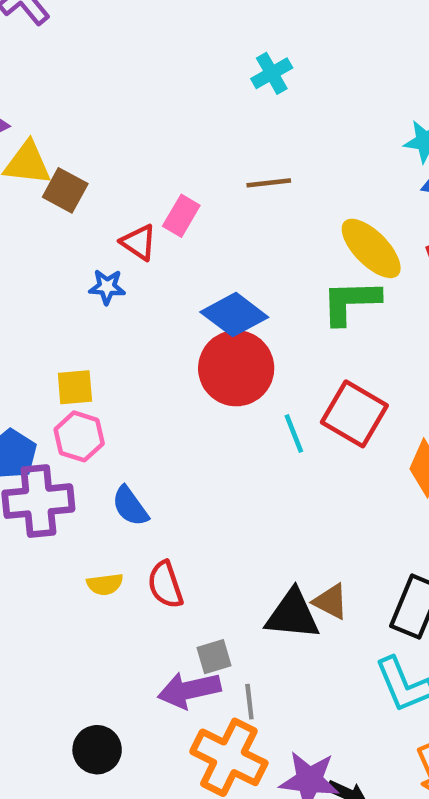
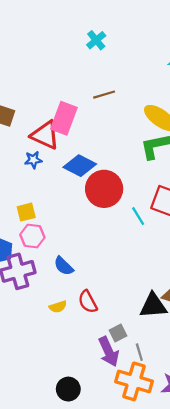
pink rectangle: (181, 216) -> (64, 118), size x1.6
red triangle: (139, 242) -> (45, 135), size x1.6
blue diamond: (234, 315) -> (80, 166), moved
purple arrow: (189, 690) -> (109, 352), turned -92

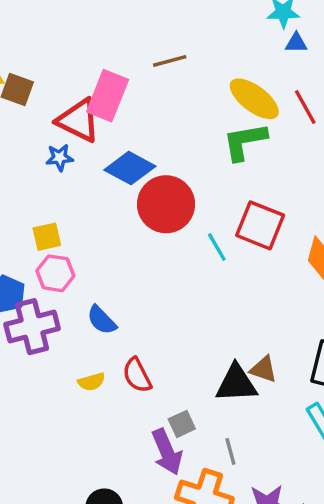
gray line: (139, 352) -> (230, 451), moved

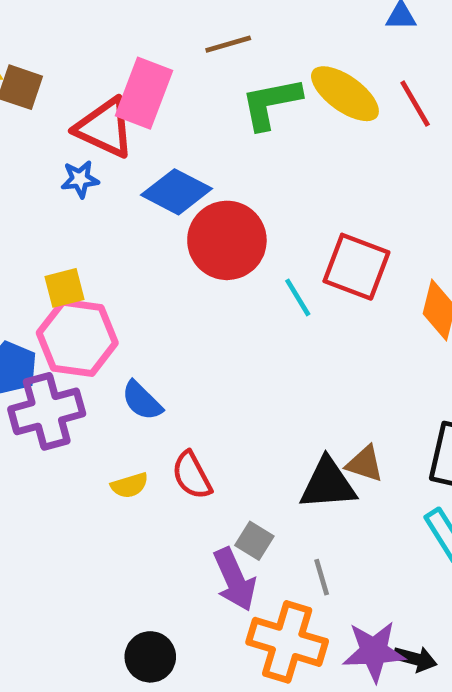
green L-shape: (245, 141) -> (271, 103), moved
pink hexagon: (55, 273) -> (77, 338), size x1.5
gray square: (182, 424) -> (254, 541), turned -32

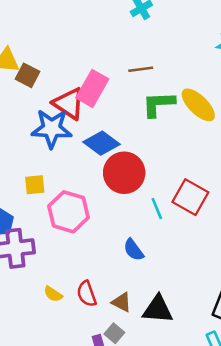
blue star: (80, 179) -> (52, 129), size x2.0
pink hexagon: (77, 338) -> (69, 212), moved
blue semicircle: (142, 401) -> (134, 250), moved
brown triangle: (365, 464) -> (122, 302), moved
yellow semicircle: (130, 485) -> (53, 294), turned 42

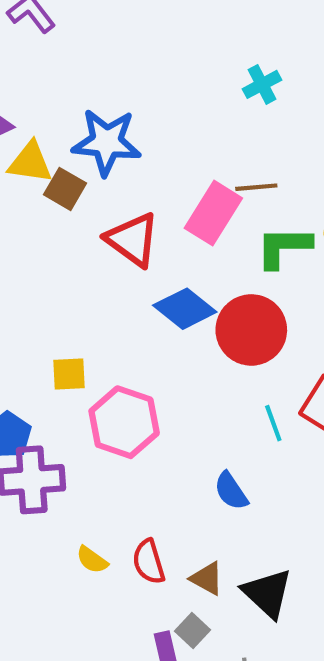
pink rectangle: (92, 88) -> (213, 213), moved
blue star: (52, 129) -> (107, 142), moved
red circle: (124, 173) -> (251, 330), moved
black triangle: (158, 309) -> (267, 593), turned 36

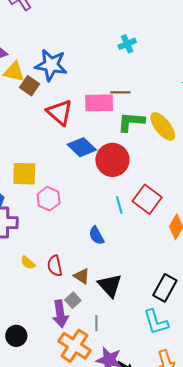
pink rectangle: (213, 213) -> (99, 103), turned 52
yellow square: (69, 374) -> (24, 174), size x1.5
pink hexagon: (124, 422) -> (49, 199), size x0.7

